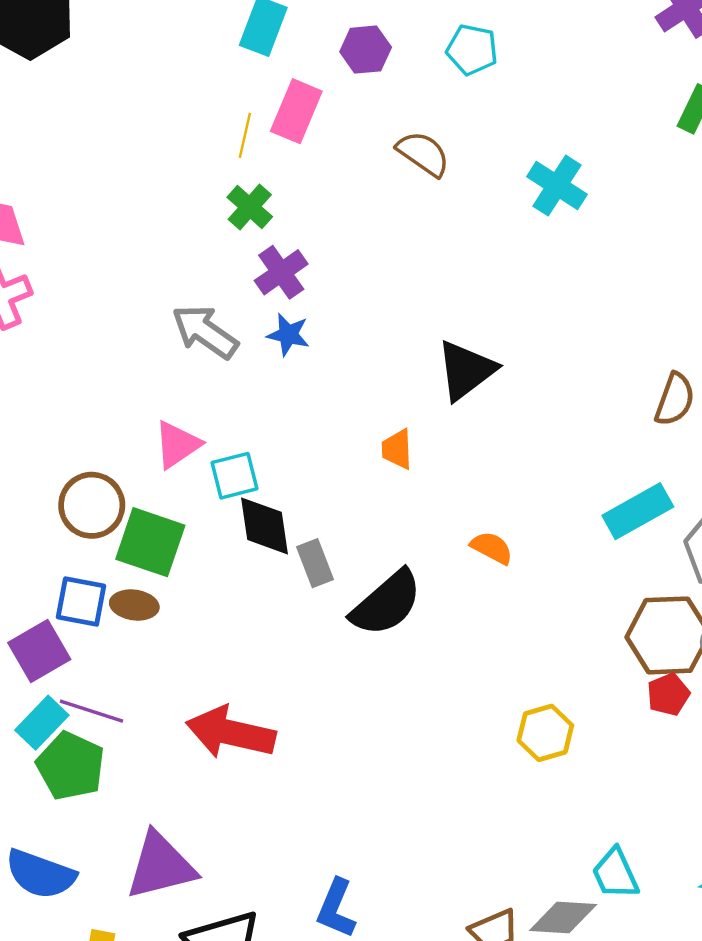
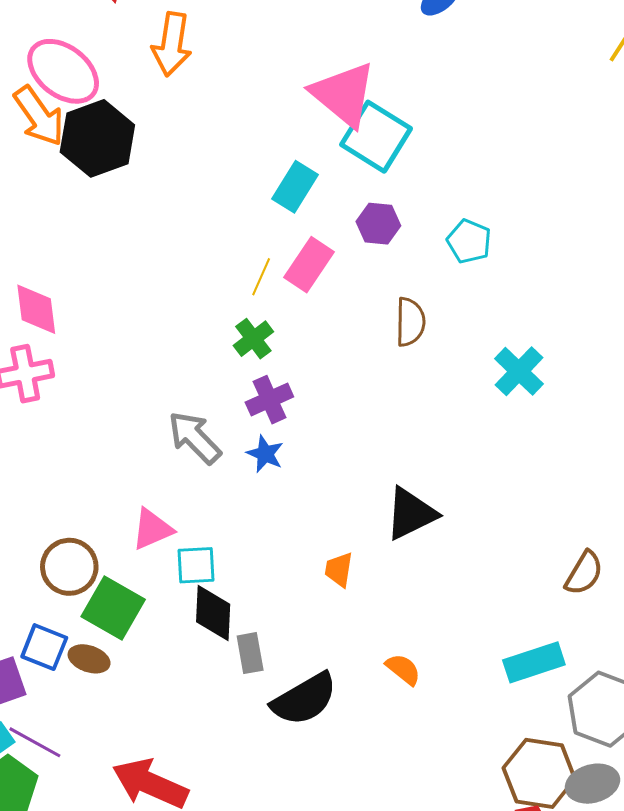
brown semicircle: (423, 154) -> (410, 322), turned 45

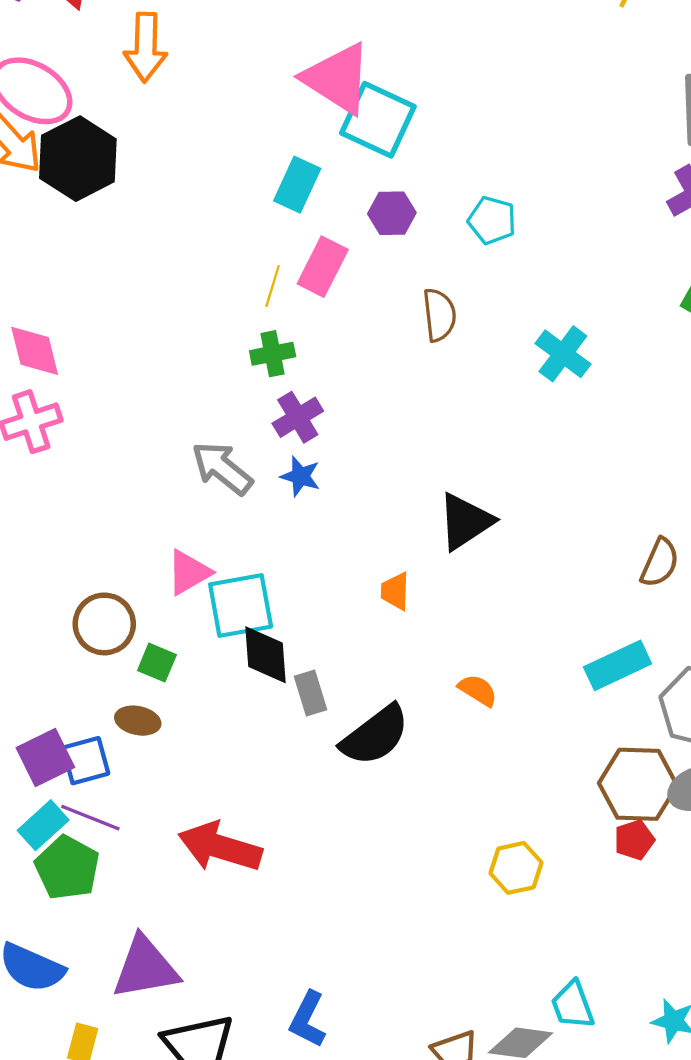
green cross: (253, 339) -> (273, 354), turned 33
cyan square: (196, 565) -> (241, 605), size x1.5
green square: (113, 608) -> (157, 663), size x0.6
blue square: (44, 647) -> (86, 761), moved, turned -30

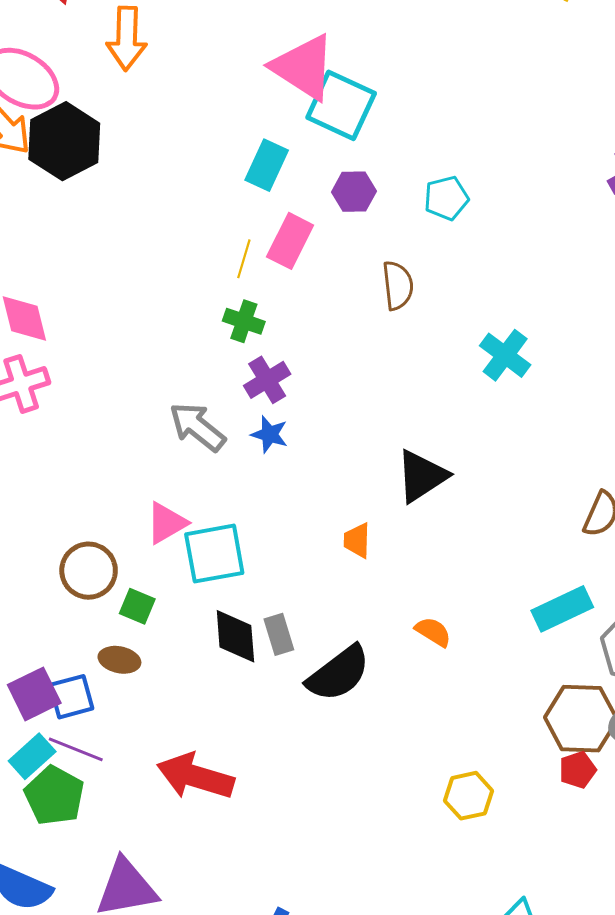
cyan pentagon: (492, 220) -> (446, 198), turned -30
green cross: (273, 354) -> (244, 321), turned 30
cyan cross: (563, 354) -> (505, 355), moved
black diamond: (265, 655) -> (235, 636), moved

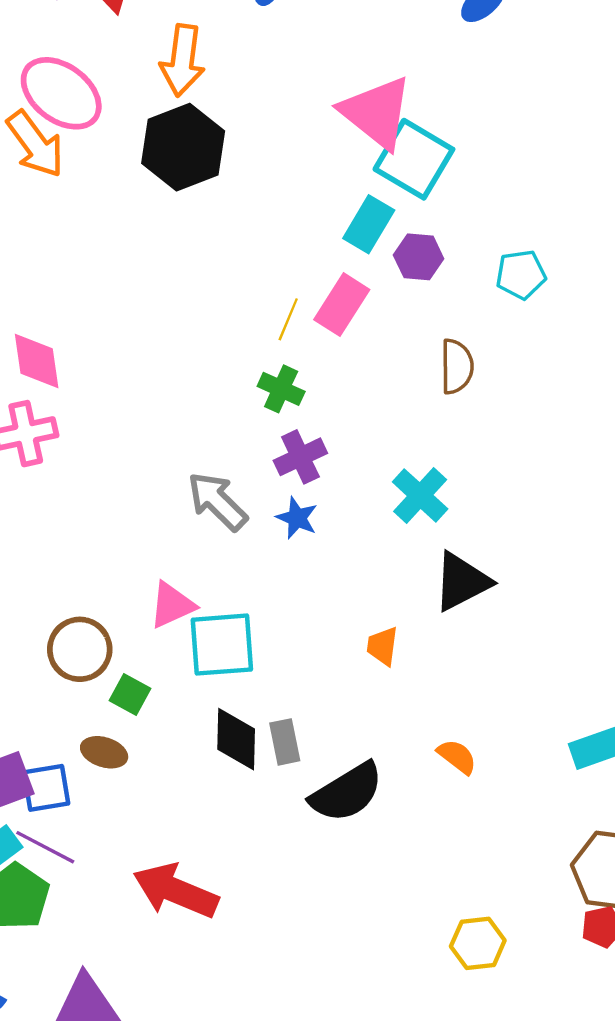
black hexagon: (64, 141) -> (183, 147), moved
cyan rectangle: (267, 165) -> (369, 224), moved
cyan cross: (505, 355) -> (420, 495), moved

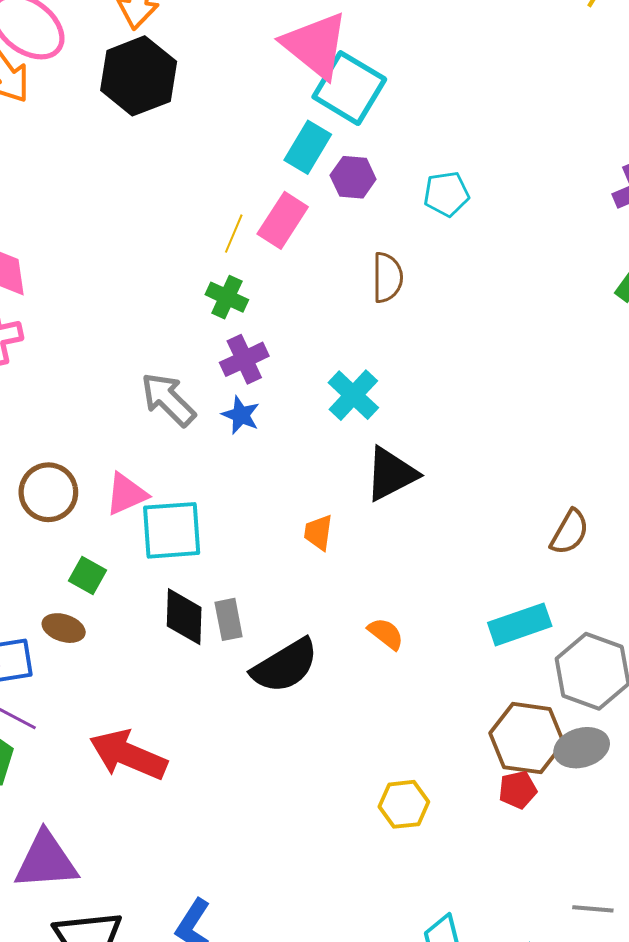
brown circle: (80, 649) -> (48, 492), moved

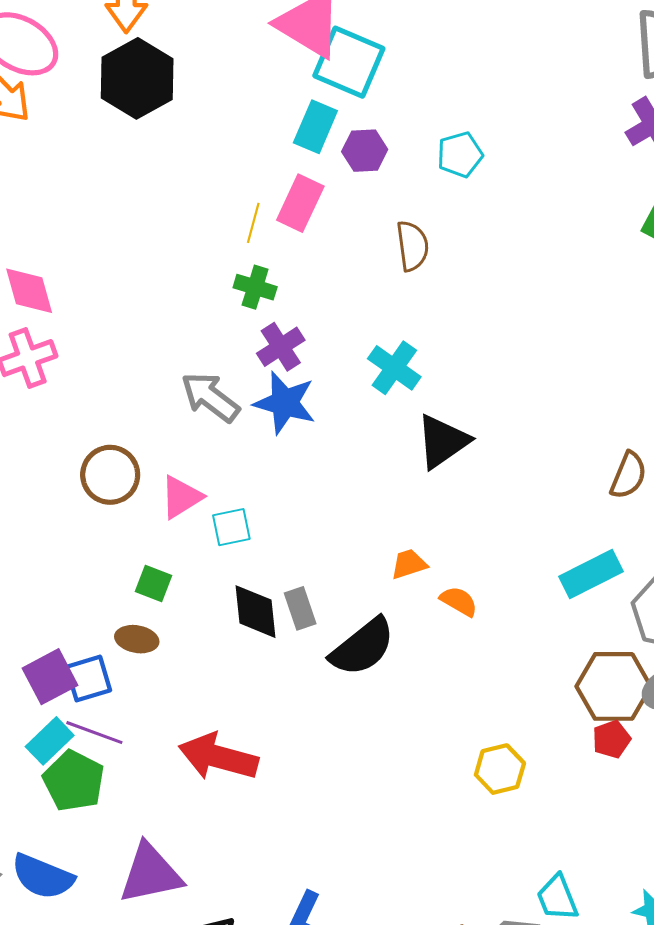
blue star: (241, 415) -> (285, 403), size x1.6
brown circle: (48, 492) -> (110, 475), moved
cyan square: (172, 530) -> (231, 527), size x0.6
orange trapezoid: (318, 532) -> (409, 564), moved, turned 72

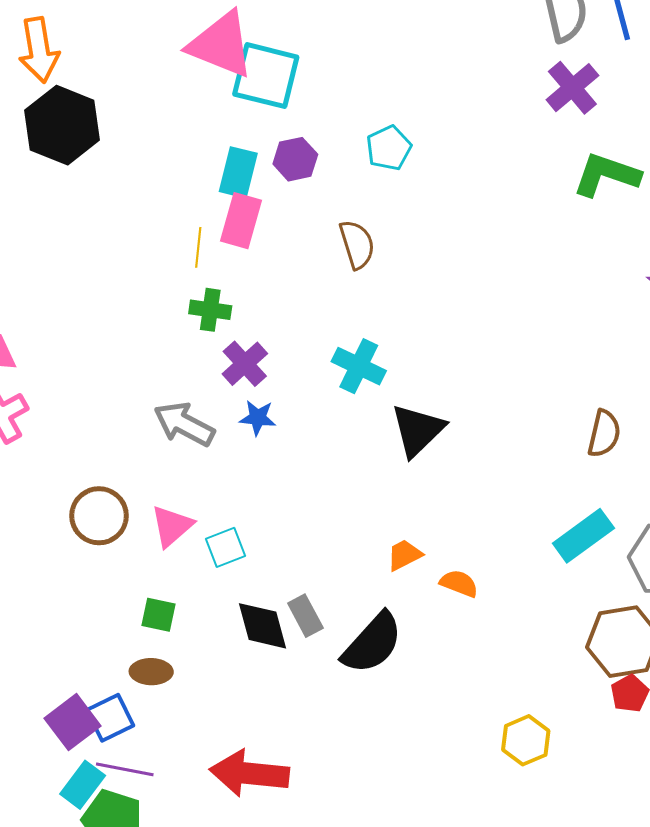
cyan rectangle: (315, 127) -> (238, 172), moved
blue star: (285, 403) -> (258, 418), size x0.6

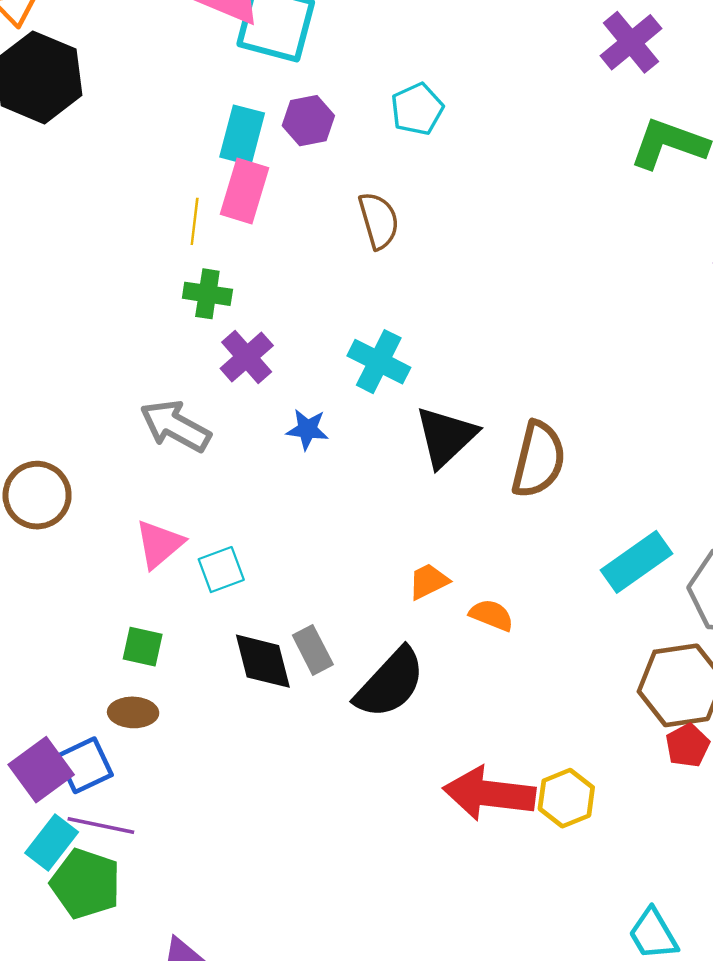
blue star: (258, 418) -> (307, 429), moved
brown semicircle: (604, 434) -> (538, 460), moved, size x1.4
brown circle: (99, 516) -> (37, 495), moved
red arrow: (249, 773) -> (489, 794), moved

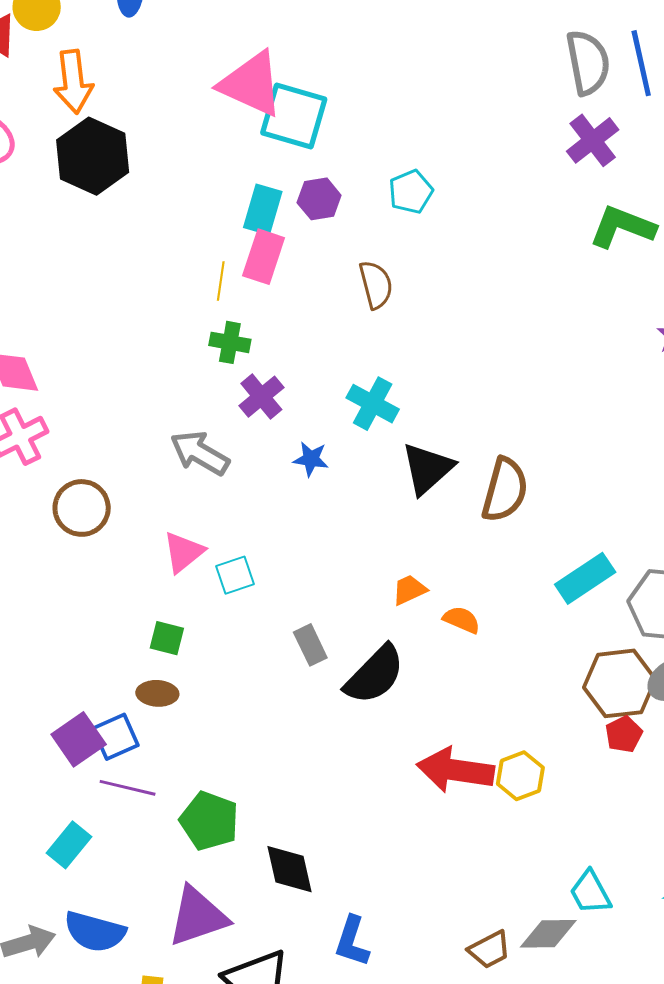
black diamond: (263, 661) -> (289, 869), moved
cyan rectangle: (52, 843) -> (69, 845), moved
green pentagon: (86, 884) -> (209, 821), moved

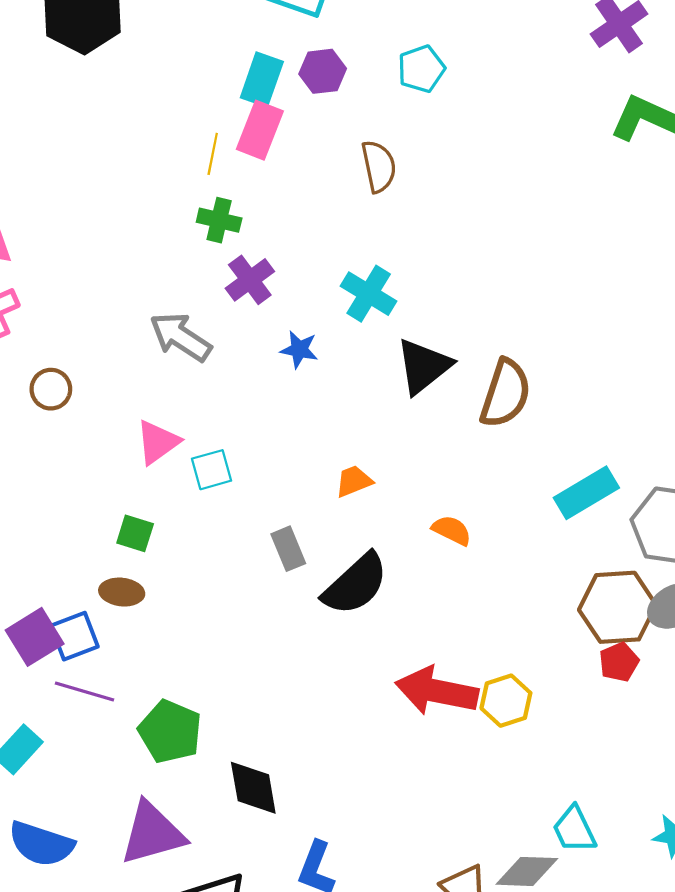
brown circle: (82, 508) -> (51, 389), size x0.7
orange trapezoid: (409, 590) -> (354, 481), moved

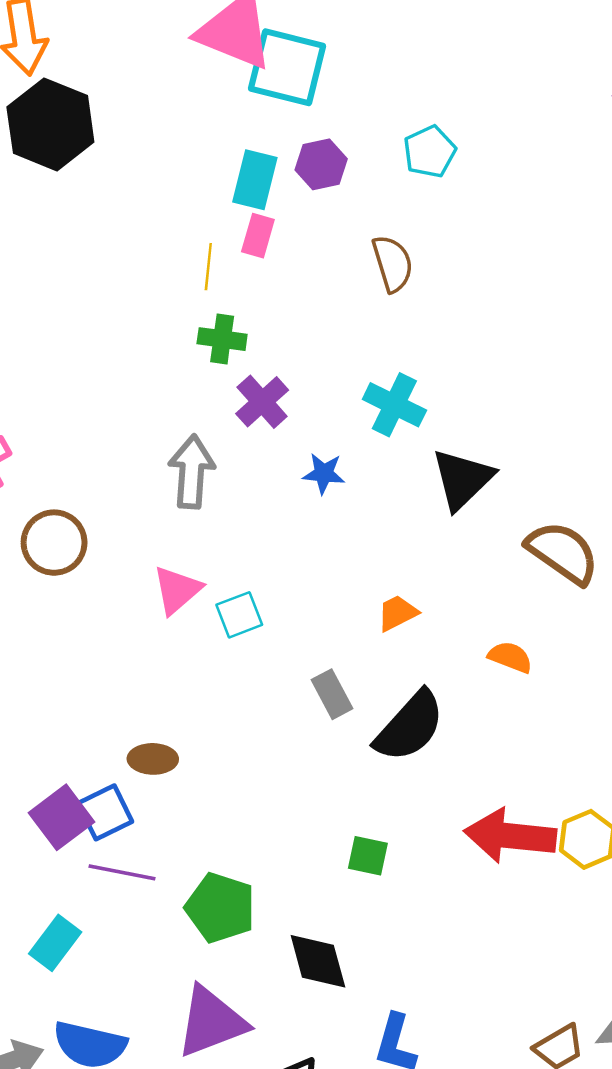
pink rectangle: (260, 130) -> (258, 236), size x0.7
gray arrow: (181, 337) -> (192, 472), turned 66
brown circle: (51, 389) -> (54, 543), size x1.4
brown semicircle: (505, 394) -> (563, 553), moved, turned -68
green square: (135, 533) -> (368, 856), moved

